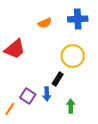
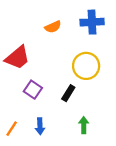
blue arrow: (47, 94) -> (40, 126), moved
purple square: (28, 96) -> (33, 90), moved

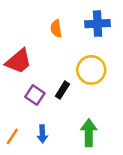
orange semicircle: (53, 27) -> (56, 29), turned 105
black rectangle: (68, 93) -> (62, 90), moved
green arrow: (84, 125) -> (89, 133), size x1.5

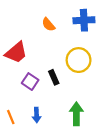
orange semicircle: (56, 29) -> (48, 25), turned -32
black rectangle: (62, 90) -> (54, 77), turned -56
orange line: (12, 136) -> (11, 117), turned -56

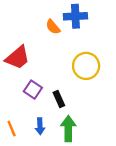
blue cross: (84, 20) -> (75, 16), moved
black rectangle: (54, 77) -> (59, 99), moved
green arrow: (76, 114) -> (68, 129), moved

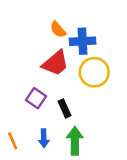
blue cross: (75, 16) -> (83, 41), moved
red trapezoid: (17, 58) -> (55, 63), moved

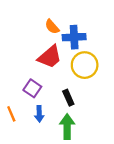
black rectangle: (64, 108) -> (68, 98), moved
blue arrow: (44, 138) -> (39, 114), moved
orange line: (13, 141) -> (11, 114), moved

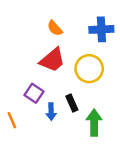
blue cross: (74, 37) -> (101, 29), moved
blue arrow: (39, 114) -> (51, 112), moved
green arrow: (67, 127) -> (94, 123), moved

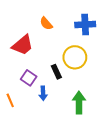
red trapezoid: (52, 60) -> (23, 45), moved
black rectangle: (72, 103) -> (56, 72), moved

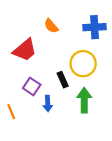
green arrow: (79, 103) -> (84, 100), moved

